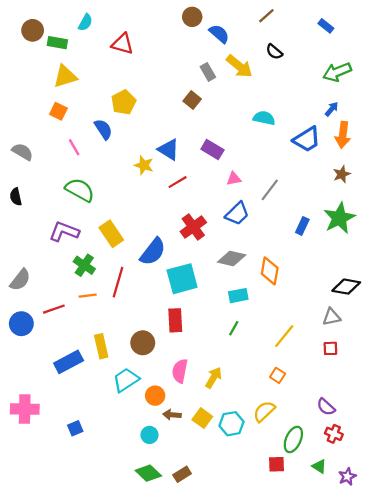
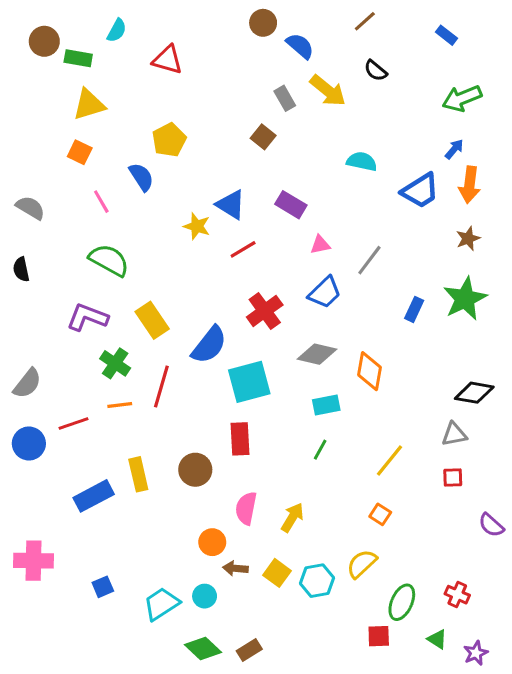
cyan trapezoid: (126, 380) -> (161, 604), moved
purple semicircle: (326, 407) -> (491, 525), moved

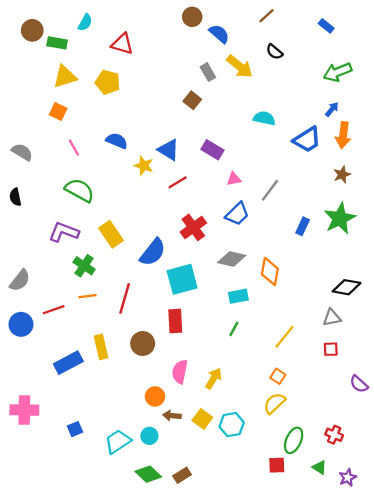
yellow pentagon: (169, 140) -> (108, 82), moved, turned -30
blue semicircle: (141, 177) -> (117, 141), moved, turned -35
red line: (161, 386) -> (125, 298), moved
yellow semicircle: (362, 564) -> (274, 403), moved

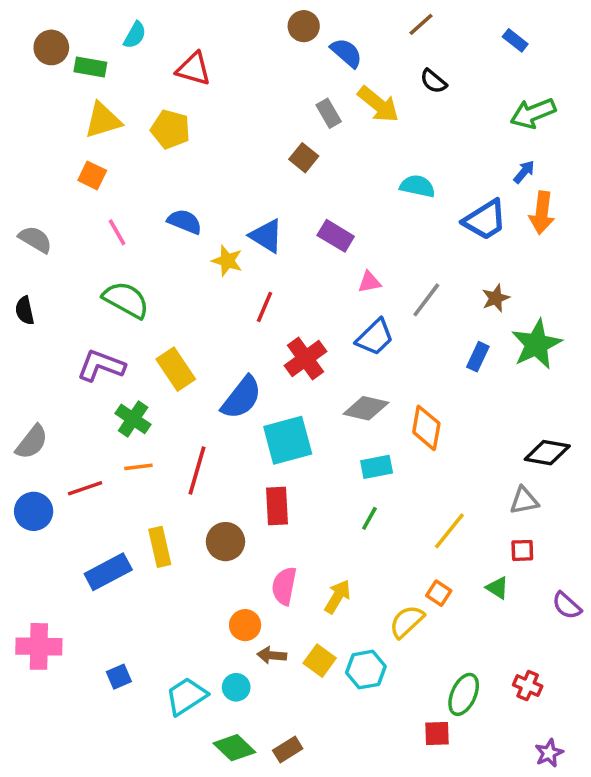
brown star: (342, 175) -> (496, 298), moved
red line: (178, 182) -> (265, 307), moved, turned -36
yellow semicircle: (274, 403) -> (407, 622), moved
green triangle: (319, 467) -> (497, 588), moved

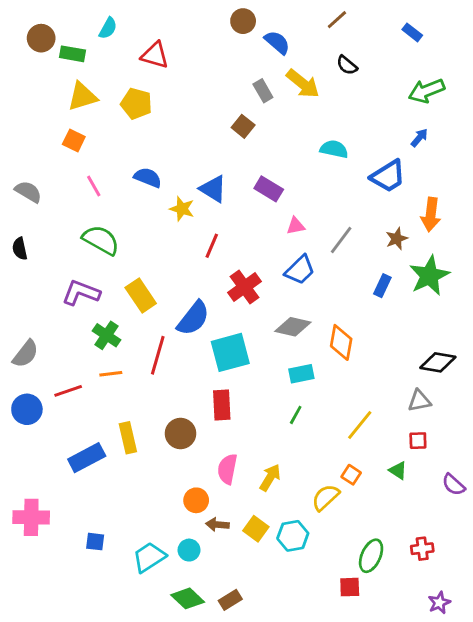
orange arrow: (542, 213) -> (431, 214), moved
red line: (197, 470) -> (158, 355), moved
blue square: (119, 677) -> (95, 542), turned 30
red cross: (528, 686) -> (422, 549), turned -30

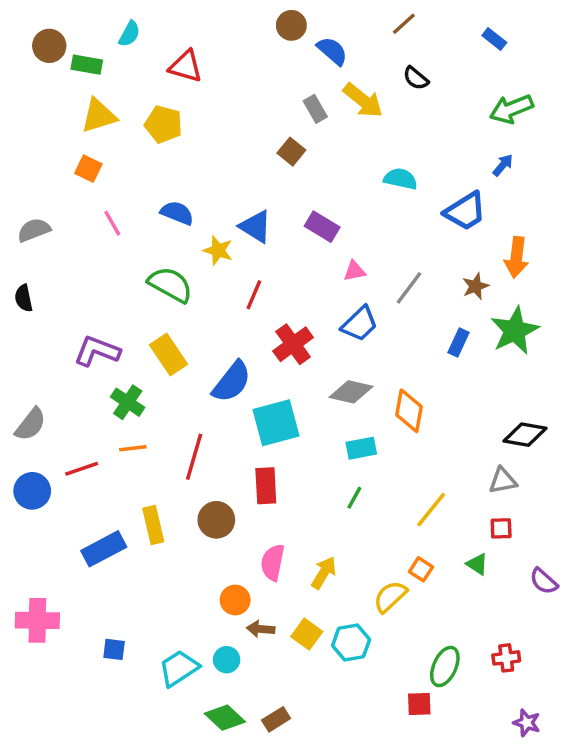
gray semicircle: (28, 192) -> (34, 230), turned -52
green semicircle: (101, 240) -> (170, 285), moved
red line: (158, 355) -> (194, 457), moved
purple star: (439, 603) -> (527, 723), turned -30

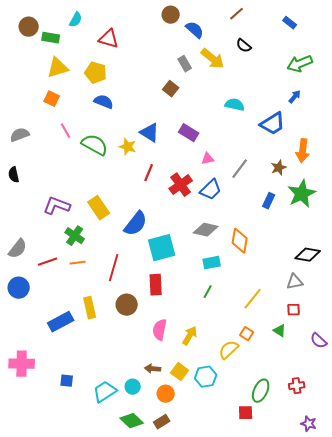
blue semicircle: (177, 213) -> (104, 102), moved
green semicircle: (170, 285) -> (95, 145), moved
red cross: (293, 344) -> (181, 185), moved
red line: (82, 469) -> (48, 262), moved
orange circle: (235, 600) -> (166, 394), moved

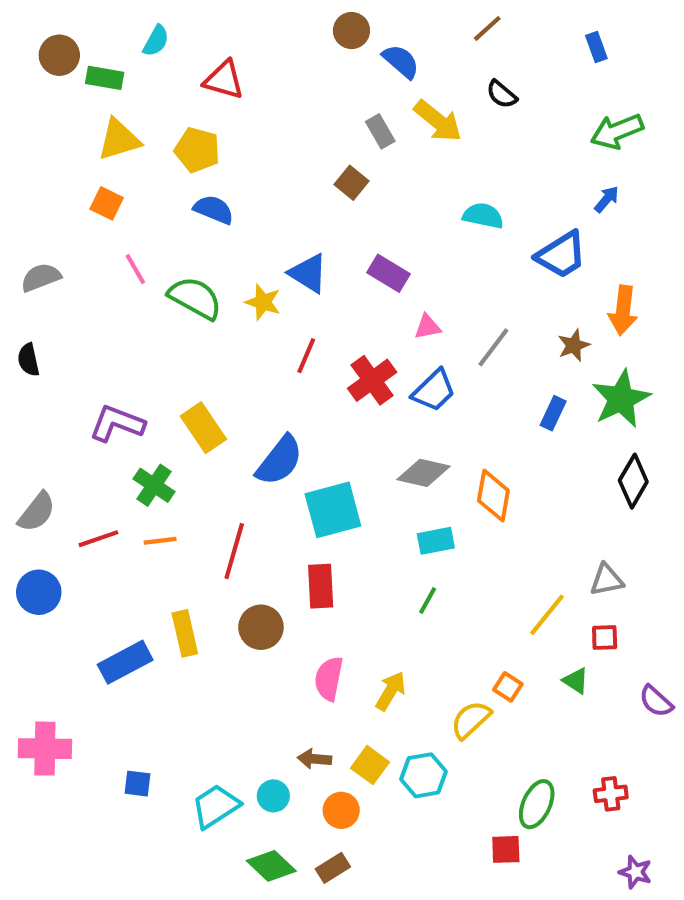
blue rectangle: (290, 23) -> (596, 47), turned 32
black diamond: (308, 255) -> (633, 481), moved, turned -70
yellow line: (253, 299) -> (547, 615), moved

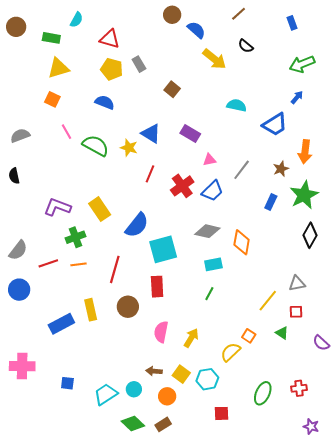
brown circle: (59, 55) -> (16, 27), moved
gray rectangle: (380, 131) -> (139, 64), moved
yellow pentagon: (197, 150) -> (112, 69), moved
green cross: (154, 485) -> (75, 237), turned 36
red square: (506, 849) -> (221, 413), moved

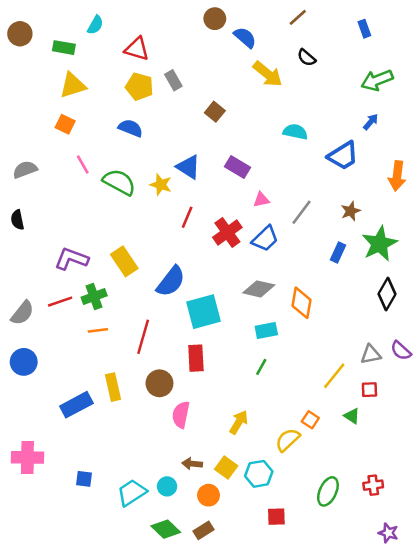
orange arrow: (305, 152) -> (397, 176), moved
red line: (48, 263) -> (60, 302), moved
pink semicircle: (161, 332) -> (181, 415), moved
purple semicircle: (321, 343) -> (401, 351), moved

